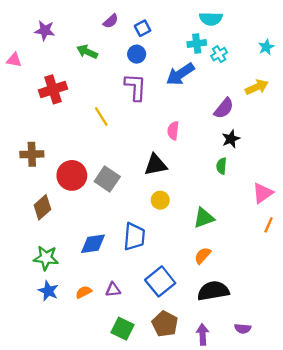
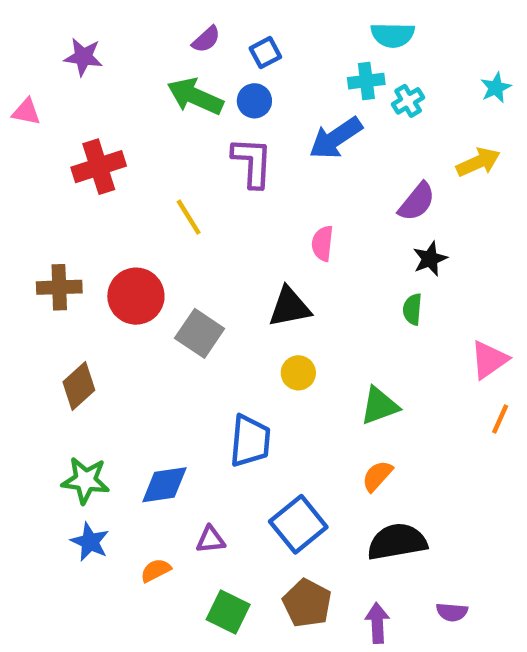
green arrow: (87, 52) -> (195, 96), moved, size x1.4
red circle: (72, 175) -> (136, 296), moved
blue diamond: (93, 244) -> (164, 485), moved
orange semicircle: (84, 292) -> (156, 570), moved

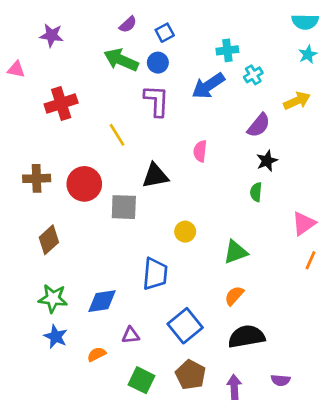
cyan semicircle: (393, 35) -> (305, 22), moved
cyan cross: (408, 101) -> (253, 75), moved
black triangle: (290, 307) -> (155, 176), moved
gray square: (200, 333) -> (124, 207), turned -32

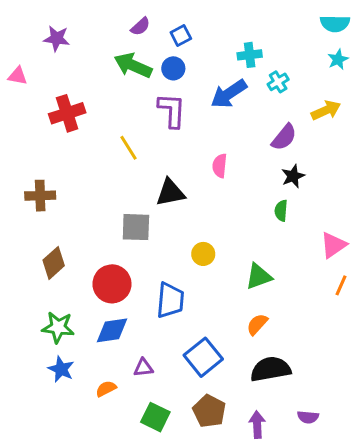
red circle: (84, 184) -> (112, 284), moved

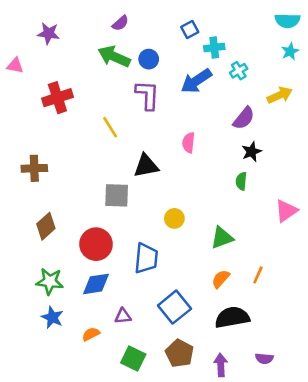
blue square: (181, 35) -> (190, 30), moved
orange line: (341, 285) -> (258, 275), moved

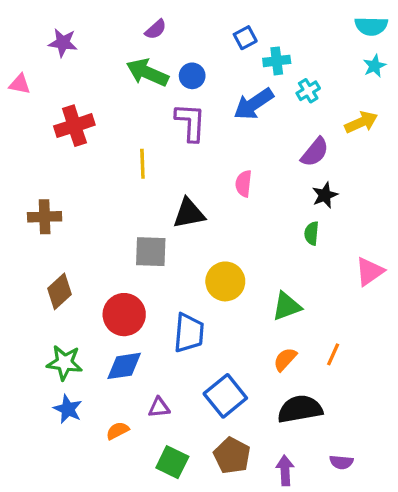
yellow line: (110, 127) -> (142, 164), turned 30
yellow circle: (174, 218) -> (225, 281), size x1.5

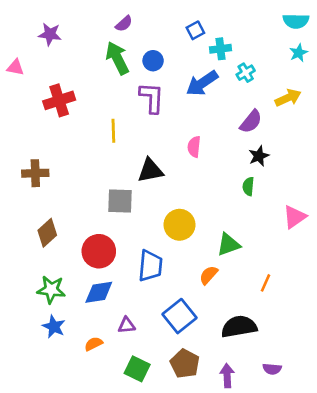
green arrow: (147, 73) -> (117, 58), turned 40
orange semicircle: (285, 359) -> (209, 275), moved

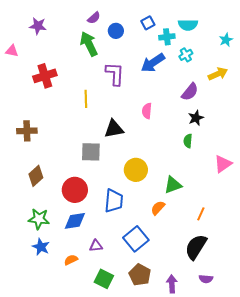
cyan semicircle: (296, 21) -> (188, 25), moved
blue circle: (153, 61) -> (116, 31), moved
black semicircle: (239, 327) -> (196, 247), moved, turned -48

